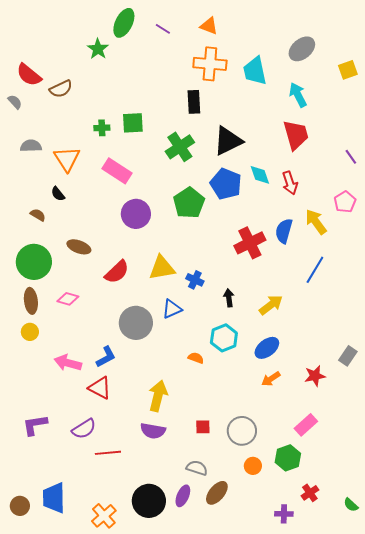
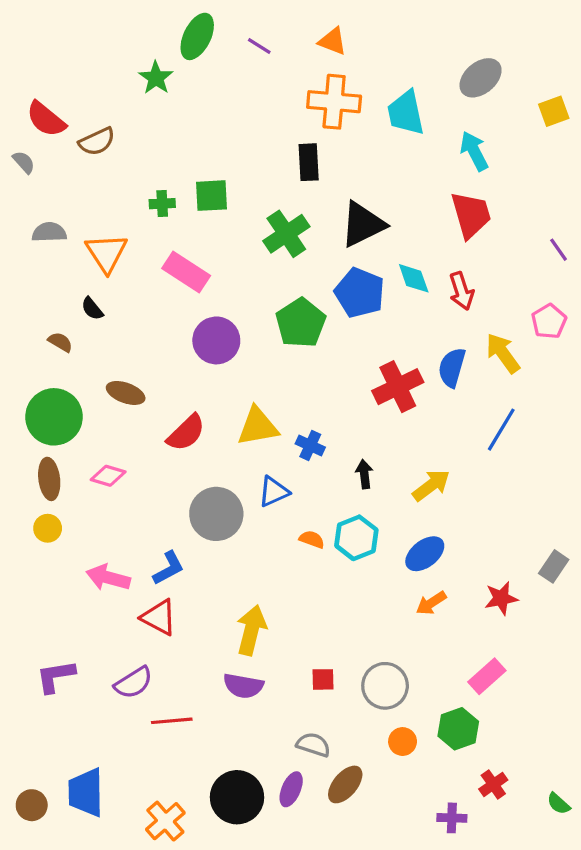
orange semicircle: (196, 358) -> (312, 539), moved

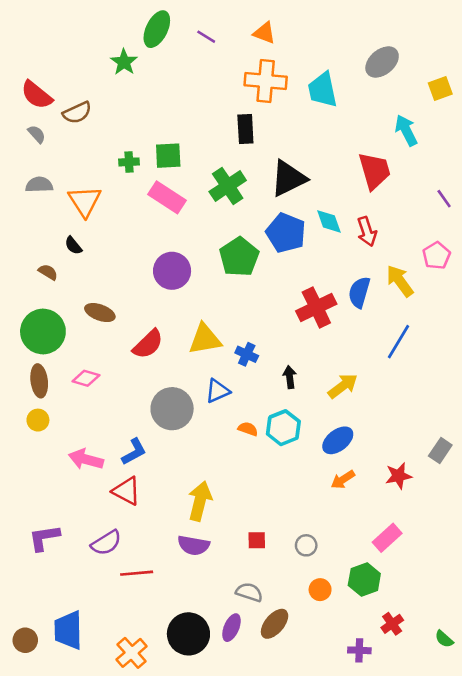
cyan arrow: (474, 151) -> (406, 130), moved
gray semicircle: (24, 162) -> (37, 134), moved
pink rectangle: (186, 272) -> (167, 197), moved
gray circle: (385, 686) -> (306, 545), size x0.6

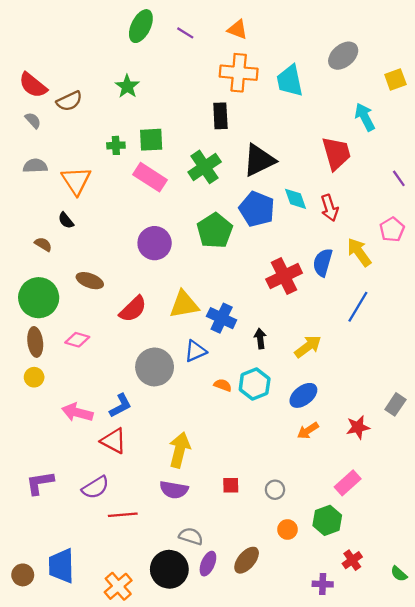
green star: (124, 62) -> (127, 86), moved
blue cross: (247, 354) -> (222, 318), size x1.4
gray semicircle: (249, 592) -> (191, 536), moved

